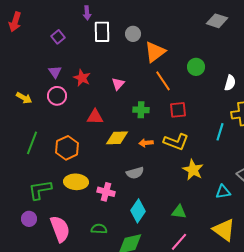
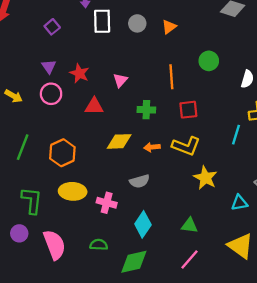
orange triangle: (155, 52) -> (169, 27), moved, size x0.6
orange line: (163, 81) -> (171, 77), turned 30
red triangle: (95, 117) -> (94, 106), moved
green L-shape: (40, 190) -> (32, 200), turned 105

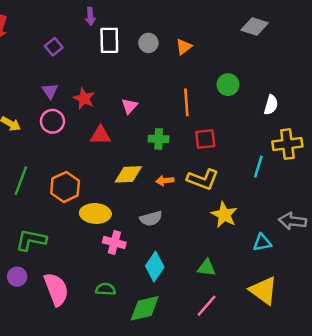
yellow ellipse: (73, 191) -> (95, 213), moved
green L-shape: (32, 200) -> (31, 240), turned -84

